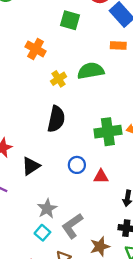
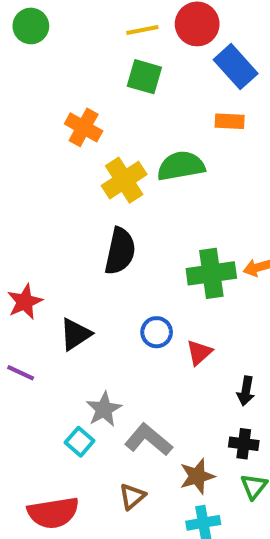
yellow cross: (59, 79) -> (124, 180), size x1.5
red triangle: (101, 176) -> (199, 352), turned -42
gray L-shape: (72, 226) -> (148, 440), turned 75
cyan square: (42, 233) -> (80, 442), moved

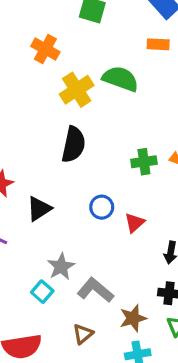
green semicircle: (181, 166) -> (120, 79), turned 30
green cross: (211, 273) -> (144, 162), size x0.7

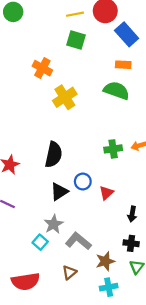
green semicircle: (120, 79) -> (116, 91), moved
black semicircle: (74, 145) -> (54, 155), moved
black triangle: (39, 209) -> (59, 192), moved

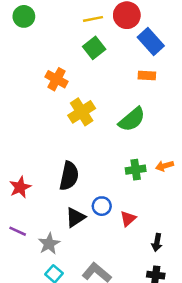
green square: (76, 40) -> (94, 48), turned 36
green semicircle: (116, 91) -> (132, 119), moved, turned 120
gray star: (54, 224) -> (49, 244), moved

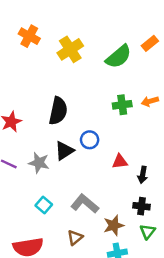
orange rectangle: (147, 75) -> (150, 43), moved, turned -42
orange cross: (57, 79) -> (29, 36), moved
red triangle: (128, 219) -> (120, 162), moved, turned 35
gray star: (49, 244) -> (39, 163), moved, turned -30

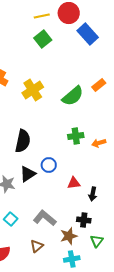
orange arrow: (150, 101) -> (99, 143), moved
black cross: (141, 206) -> (84, 220), moved

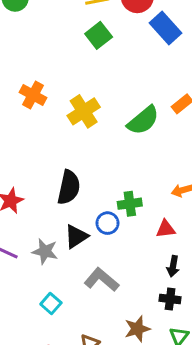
green cross: (76, 136) -> (130, 204), moved
red triangle: (74, 183) -> (166, 229), moved
gray L-shape: (45, 218) -> (102, 280), moved
black cross: (84, 220) -> (170, 299), moved

